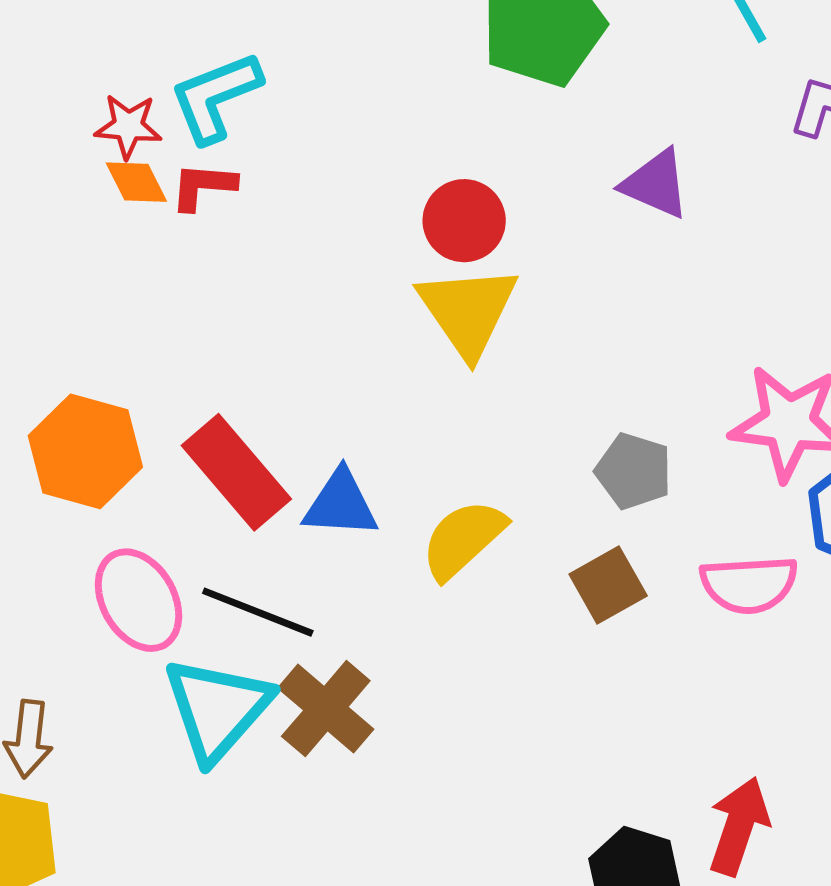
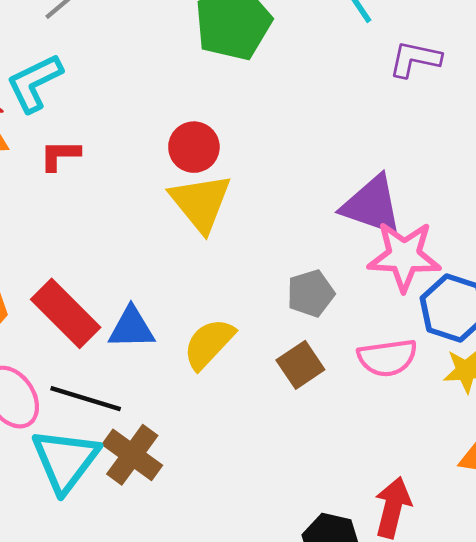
purple triangle: (656, 184) -> (372, 205), moved, size x1.4
red L-shape: (203, 186) -> (60, 155), moved
gray pentagon: (634, 471) -> (311, 293), turned -30

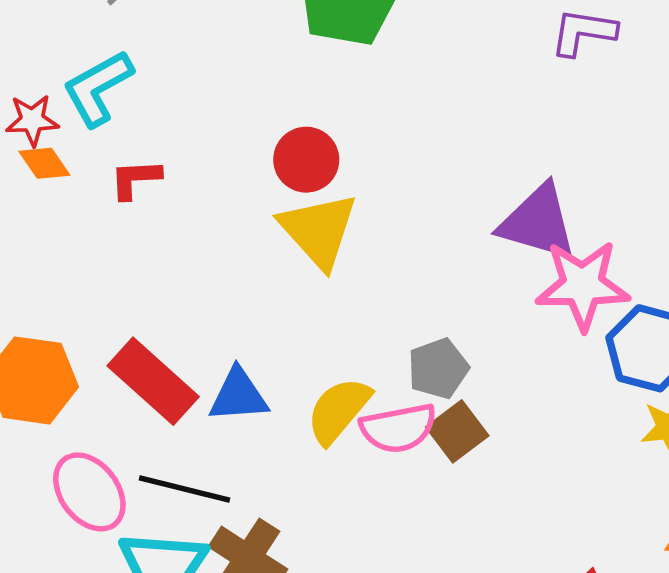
gray pentagon: (311, 293) -> (438, 369), moved
pink semicircle: (387, 358) -> (398, 428), moved

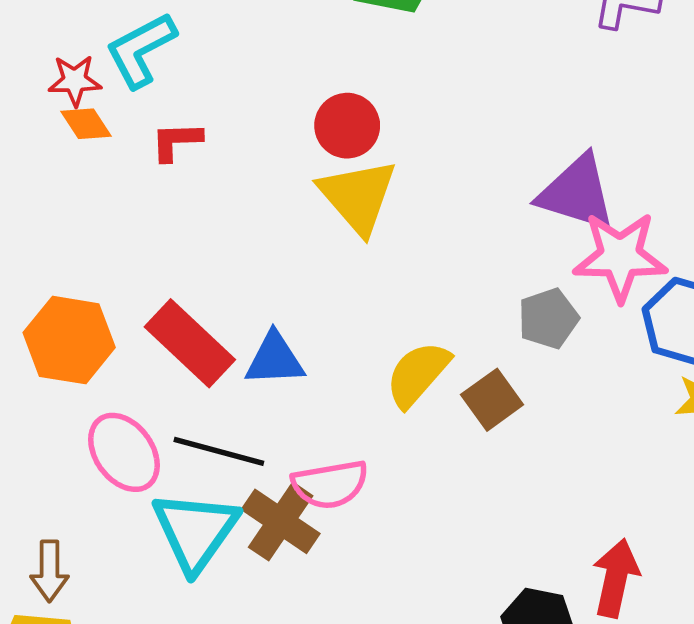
gray pentagon: (438, 369) -> (548, 318), moved
yellow semicircle: (338, 410) -> (418, 374), moved
pink semicircle: (398, 428) -> (330, 484), moved

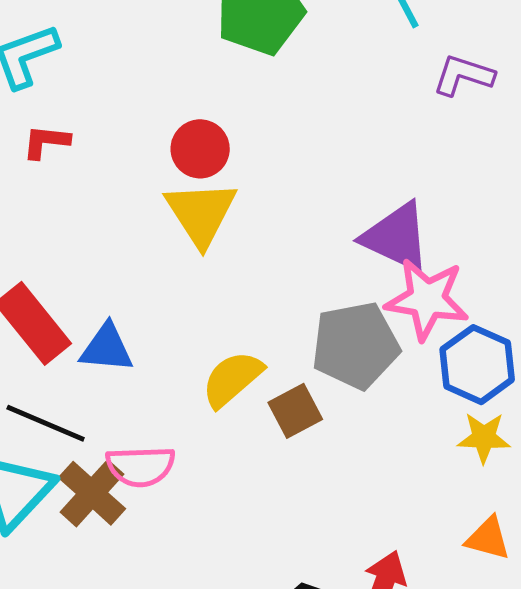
gray pentagon: (548, 318) -> (355, 345), size x1.6

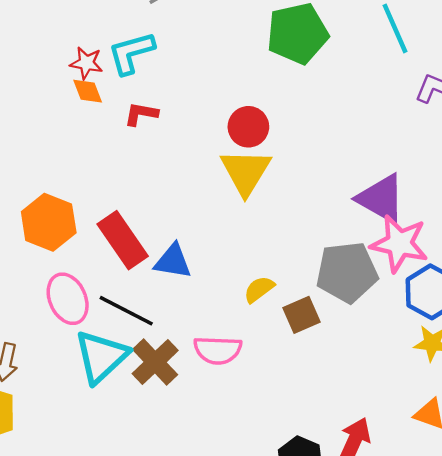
yellow semicircle: (232, 379) -> (259, 289), size x0.7
pink semicircle: (140, 466) -> (218, 350), moved

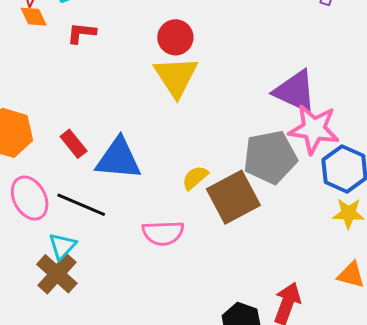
red rectangle: (123, 240) -> (74, 144), size x0.6
blue triangle: (173, 261) -> (118, 159), size x1.4
brown square: (301, 315) -> (233, 197), size x1.6
cyan triangle: (101, 357) -> (62, 246), size x0.6
brown cross: (155, 362) -> (57, 274), moved

